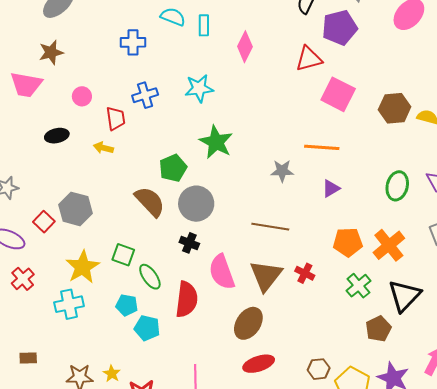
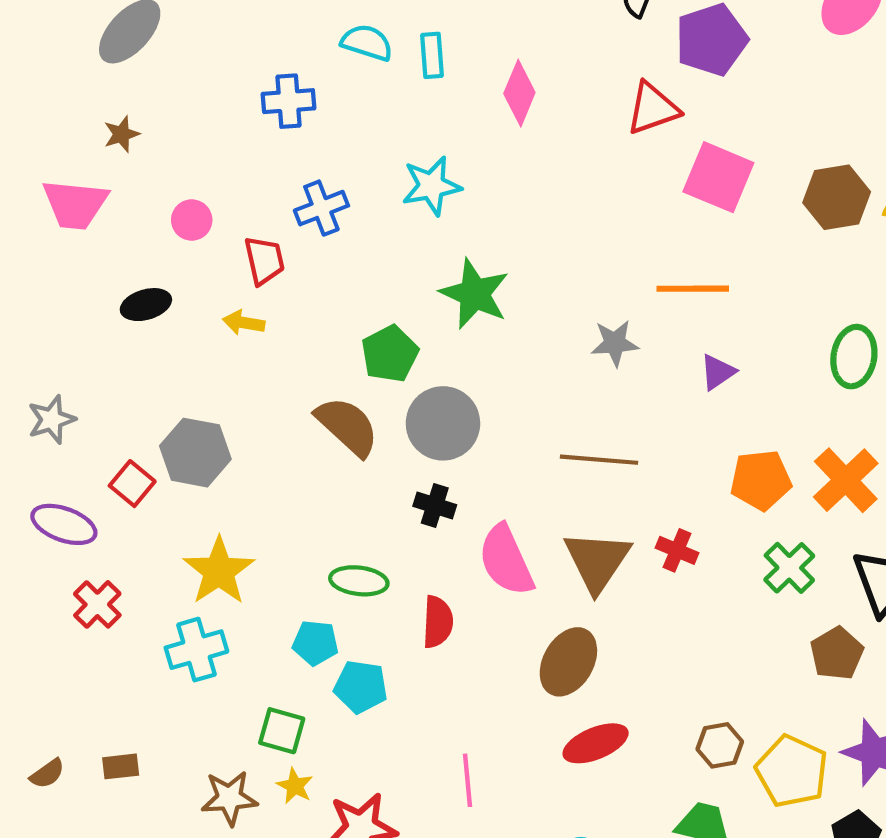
brown star: (51, 52) -> (121, 134), size x0.7
green square: (123, 255) -> (282, 731), moved
green ellipse: (150, 277) -> (359, 581), turned -44
red semicircle: (187, 299) -> (438, 622), size x0.7

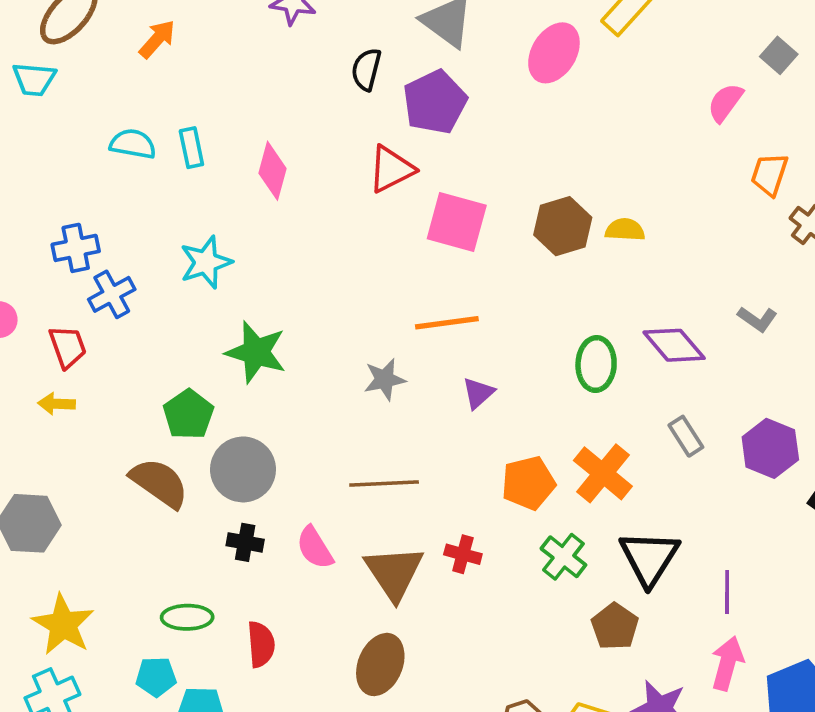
blue cross: (289, 101) -> (76, 248), moved
pink semicircle: (506, 560) -> (315, 548), moved, size x0.7

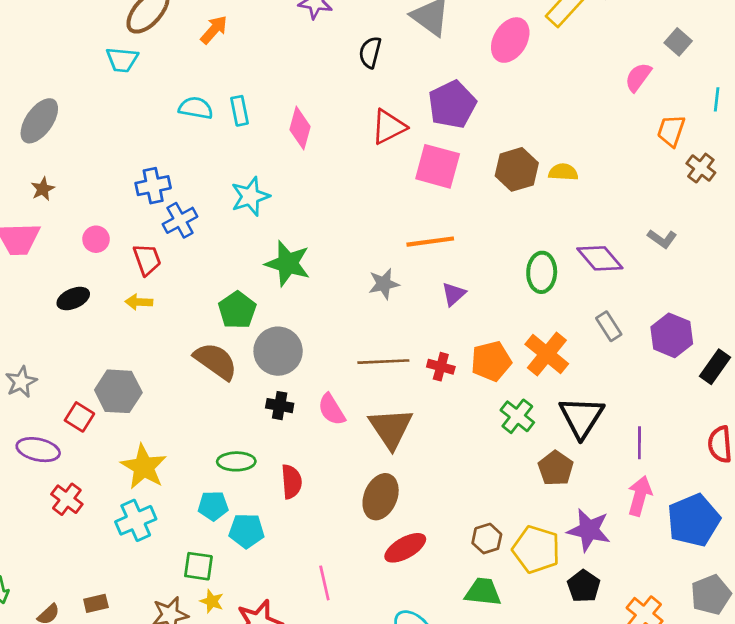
purple pentagon: (435, 102) -> (452, 104), moved
red cross: (463, 554) -> (441, 367), moved

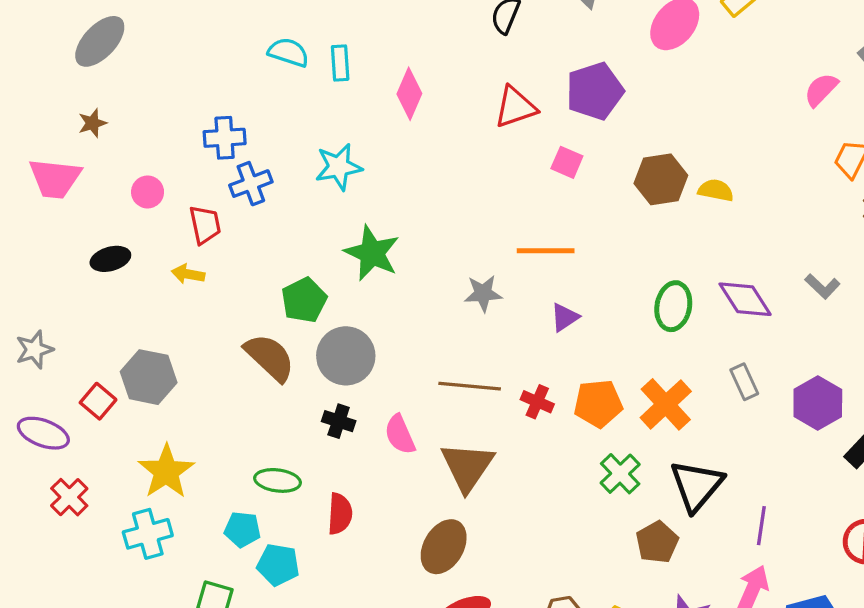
pink square: (438, 166) -> (567, 162), size x0.6

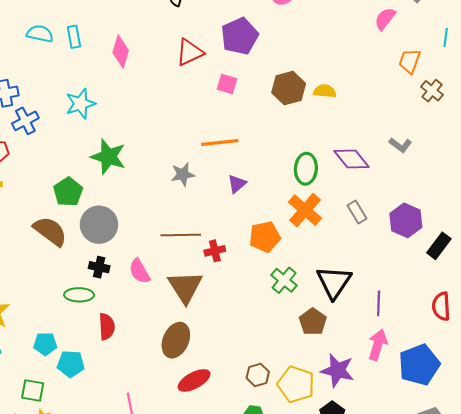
red cross: (537, 402) -> (215, 251), moved, turned -30
orange cross: (666, 404) -> (305, 210), moved
green ellipse: (278, 480) -> (79, 295), moved

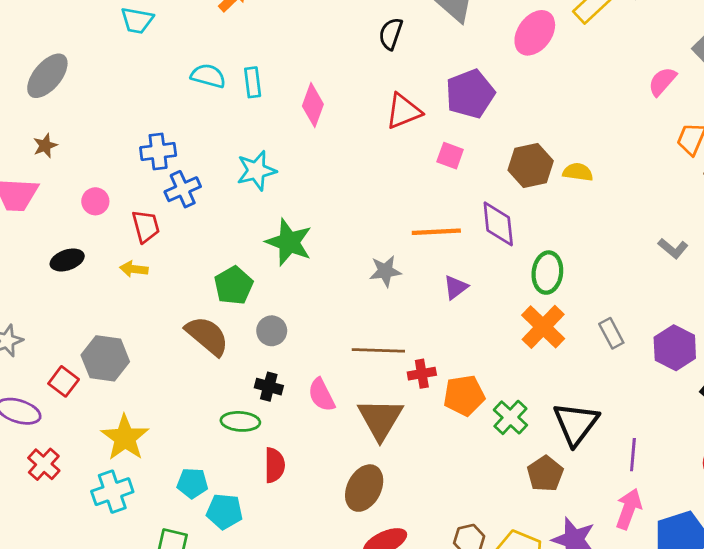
purple diamond: (352, 159) -> (498, 224), moved, turned 30
gray circle: (99, 225) -> (272, 331), size x0.6
orange pentagon: (265, 237) -> (464, 395), moved

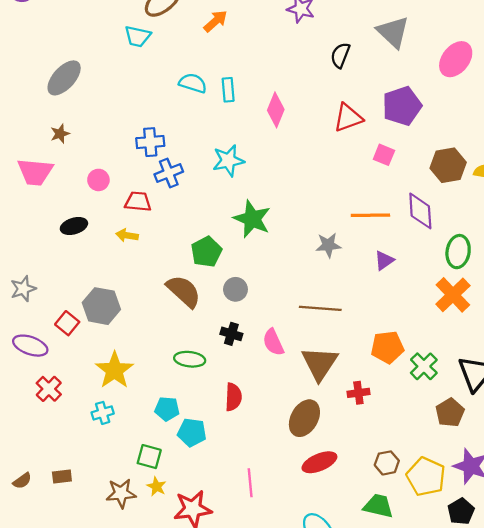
red trapezoid: (146, 226) -> (138, 202), turned -72
red cross: (422, 374) -> (358, 393), moved
green ellipse: (240, 421) -> (190, 359), moved
cyan cross: (112, 492) -> (103, 413), size x0.7

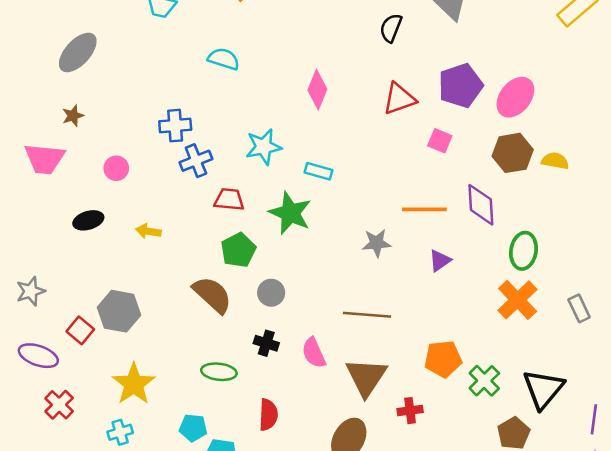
pink ellipse: (456, 59) -> (515, 97), moved
cyan rectangle: (228, 90) -> (318, 171), moved, turned -70
red trapezoid: (138, 202) -> (229, 200), moved

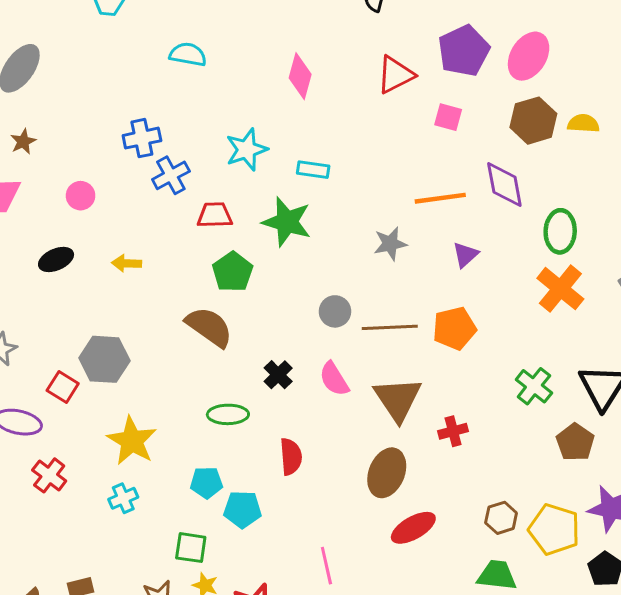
gray circle: (271, 293) -> (335, 311), moved
black cross: (266, 343) -> (278, 375), turned 35
orange pentagon: (443, 359) -> (454, 328), moved

